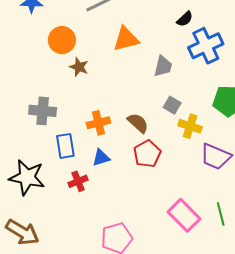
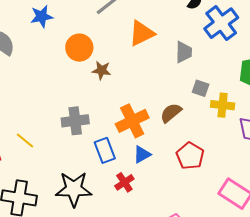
orange cross: (98, 123) -> (132, 121), size x1.4
brown semicircle: (138, 123) -> (171, 113), turned -70
red pentagon: (147, 154) -> (190, 156), moved

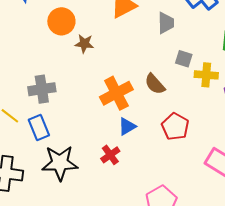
brown semicircle: (171, 113) -> (155, 84), turned -90
gray cross: (75, 121) -> (42, 89), moved
blue rectangle: (105, 150) -> (39, 128), moved

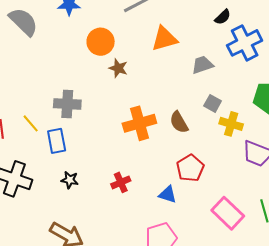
gray trapezoid: (166, 23) -> (202, 65), turned -120
blue triangle: (127, 126) -> (168, 194), moved, turned 36
black star: (60, 163) -> (70, 180), size x0.5

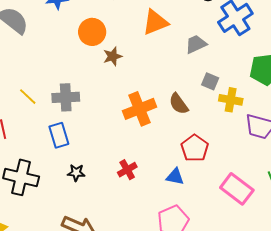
brown star: (118, 68) -> (113, 56), turned -30
yellow line: (31, 123) -> (28, 97), moved

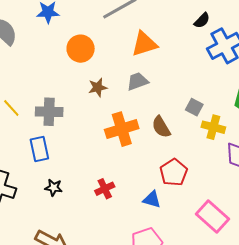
gray trapezoid: (196, 44) -> (138, 81), moved
brown star: (113, 56) -> (98, 87), moved

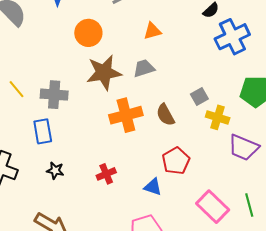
orange triangle: (144, 44) -> (152, 31), size x0.7
brown star: (98, 87) -> (104, 73), size x1.8
gray square: (194, 107) -> (199, 97), turned 30

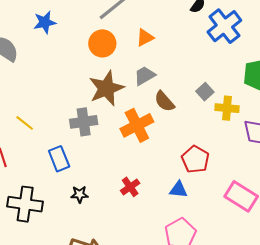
orange circle: (88, 33) -> (102, 43), moved
gray cross: (54, 95) -> (84, 122), moved
brown semicircle: (165, 115) -> (164, 101), moved

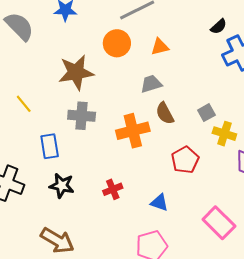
brown star: (106, 88) -> (76, 72), moved
red pentagon: (195, 159) -> (185, 160), moved
black star: (80, 194) -> (62, 186), size x1.4

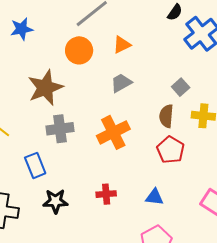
brown semicircle: (165, 113) -> (166, 116), moved, turned 45
gray square: (206, 113) -> (181, 87), moved
red cross: (113, 189) -> (106, 194), turned 30

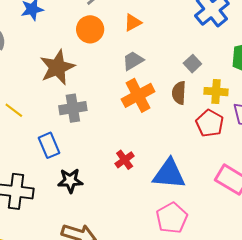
orange cross: (113, 132) -> (138, 95), moved
red pentagon: (170, 150) -> (210, 123), moved
red cross: (106, 194) -> (125, 160), moved, turned -30
blue triangle: (154, 197) -> (169, 174), size x1.8

